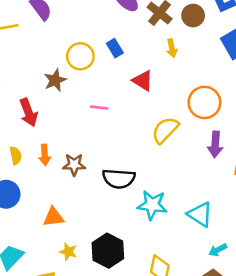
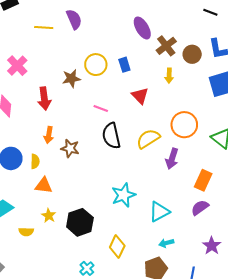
purple arrow: (215, 144) -> (172, 159), moved
yellow semicircle: (16, 156) -> (35, 161), moved
black semicircle: (119, 179) -> (111, 136), moved, turned 60
cyan star: (152, 205) -> (124, 195), turned 30
cyan triangle: (200, 214) -> (159, 212), turned 45

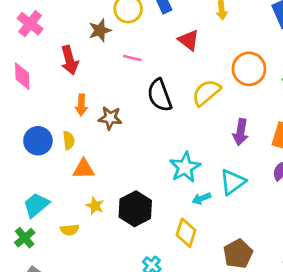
pink line: (101, 108) -> (132, 58), moved
purple arrow: (172, 159) -> (240, 132), moved
cyan arrow: (166, 243) -> (201, 198), moved

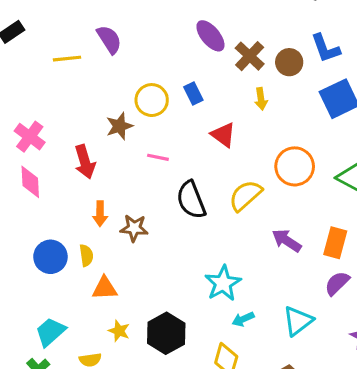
pink cross: (30, 24) -> (30, 137), moved
purple arrow: (240, 132) -> (287, 241), turned 115
cyan triangle: (233, 182) -> (298, 321), moved

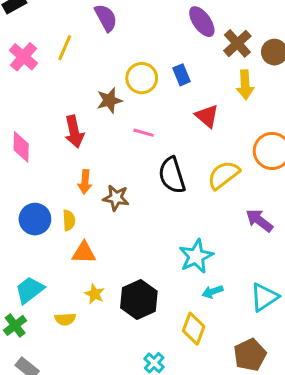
yellow line: (67, 59) -> (65, 48), moved, turned -65
yellow arrow: (261, 99) -> (245, 85), size x1.4
pink cross: (30, 137) -> (23, 57), moved

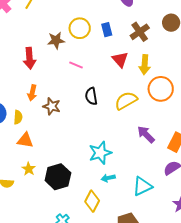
brown cross: (237, 43) -> (140, 32), moved
yellow arrow: (245, 85) -> (145, 65), moved
black semicircle: (172, 175) -> (91, 96), size x0.7

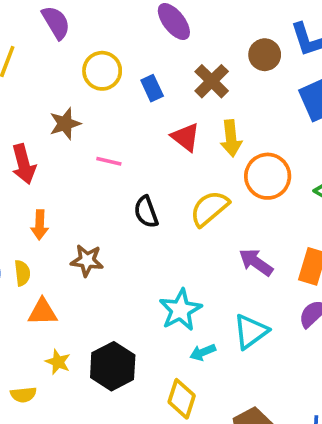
yellow circle: (80, 28) -> (102, 71), moved
brown star: (52, 106) -> (87, 260), moved
cyan triangle: (142, 186) -> (251, 331), moved

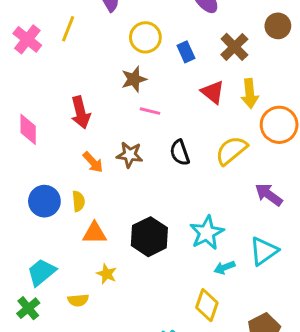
brown star: (65, 124) -> (134, 79), moved
orange arrow: (40, 225) -> (93, 162), turned -45
brown star: (87, 260) -> (130, 155), moved
black hexagon: (113, 366) -> (149, 237), moved

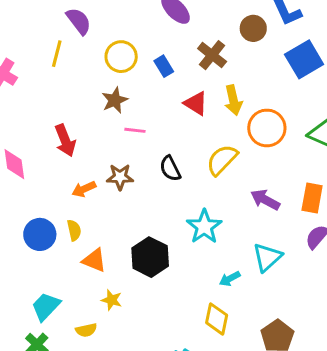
yellow line: (68, 29) -> (57, 54), moved
orange arrow: (93, 162) -> (84, 189), turned 115
orange triangle: (95, 233) -> (94, 260), turned 30
cyan star: (207, 233) -> (204, 227), moved

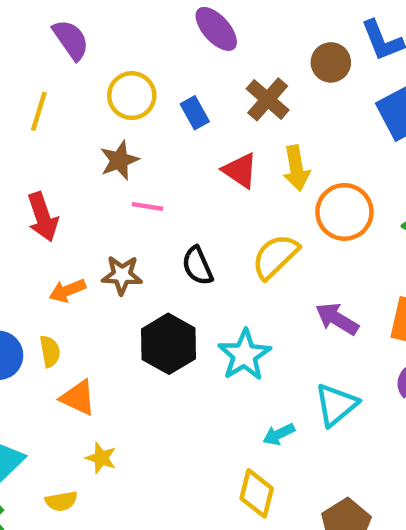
yellow line: (57, 54) -> (39, 111), moved
black hexagon: (150, 257) -> (169, 344), moved

